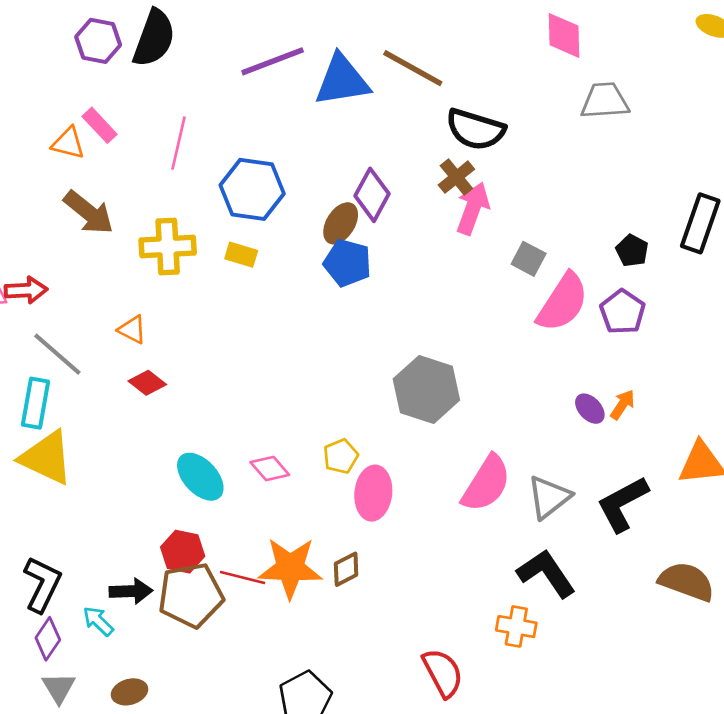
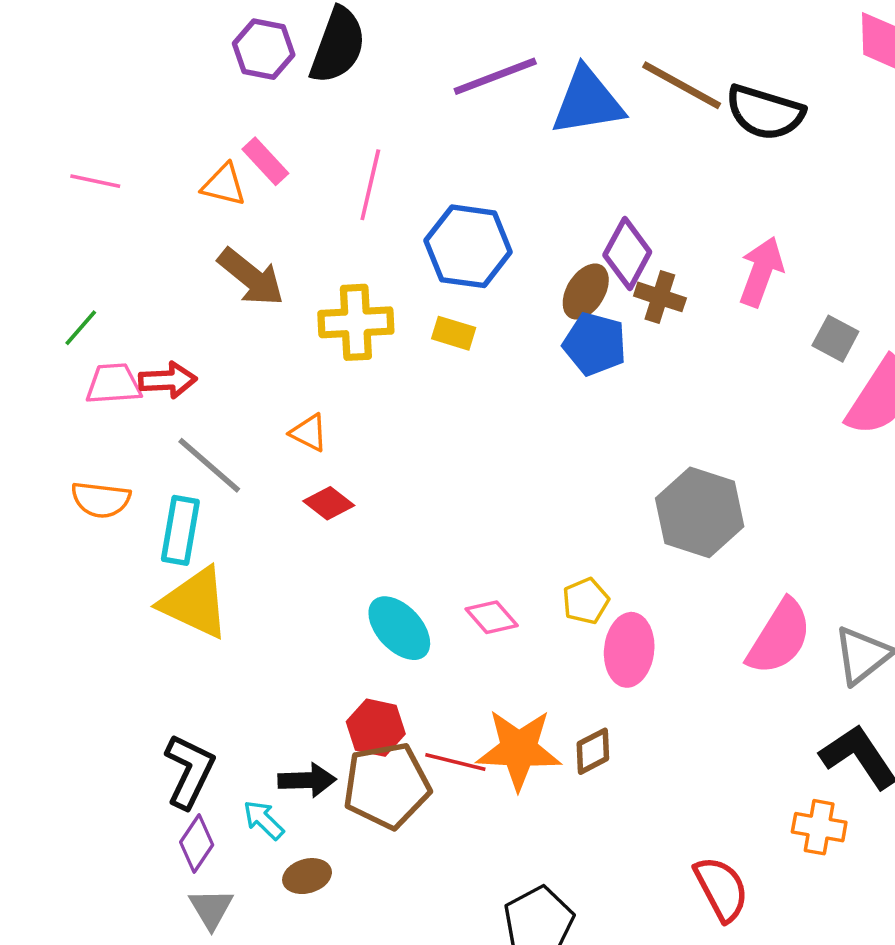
black semicircle: (475, 129) -> (765, 112), moved
brown cross: (456, 177) -> (660, 297), moved, turned -33
brown ellipse: (130, 692) -> (307, 876), moved

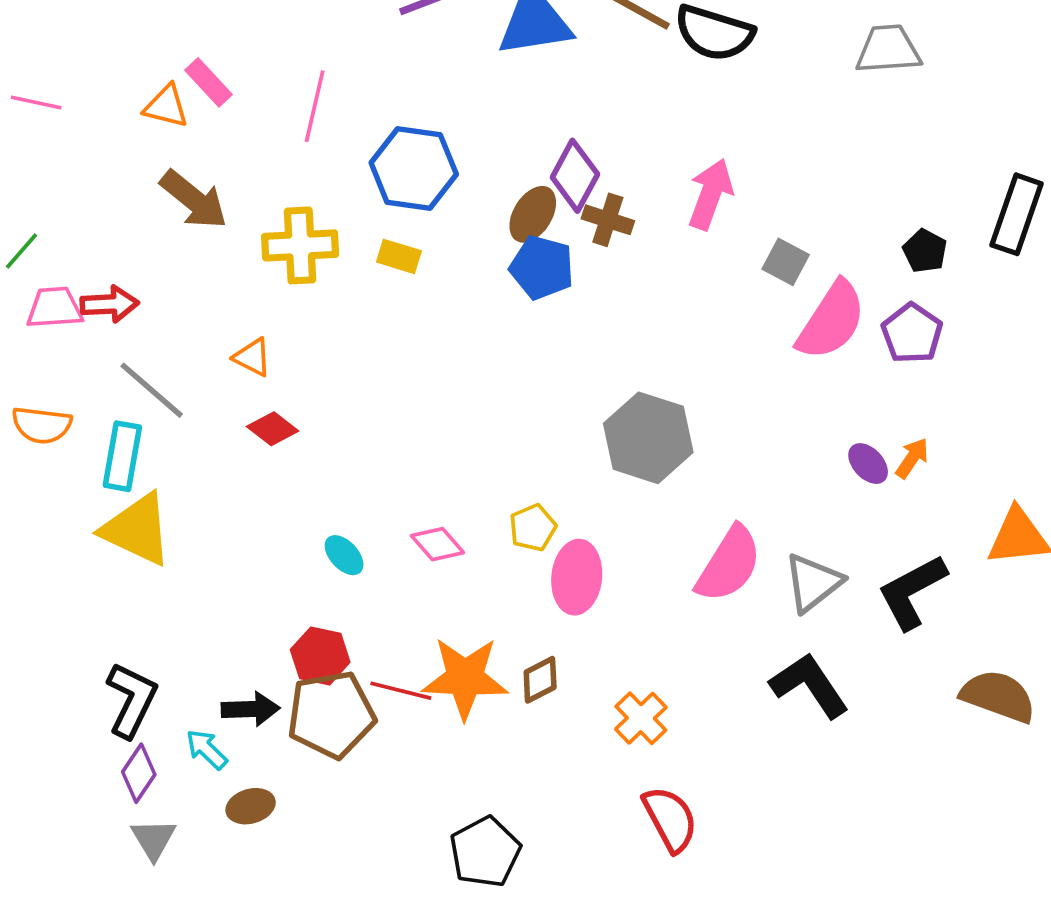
cyan ellipse: (399, 628) -> (344, 555), size x0.6
orange cross: (819, 827) -> (641, 718), moved, turned 36

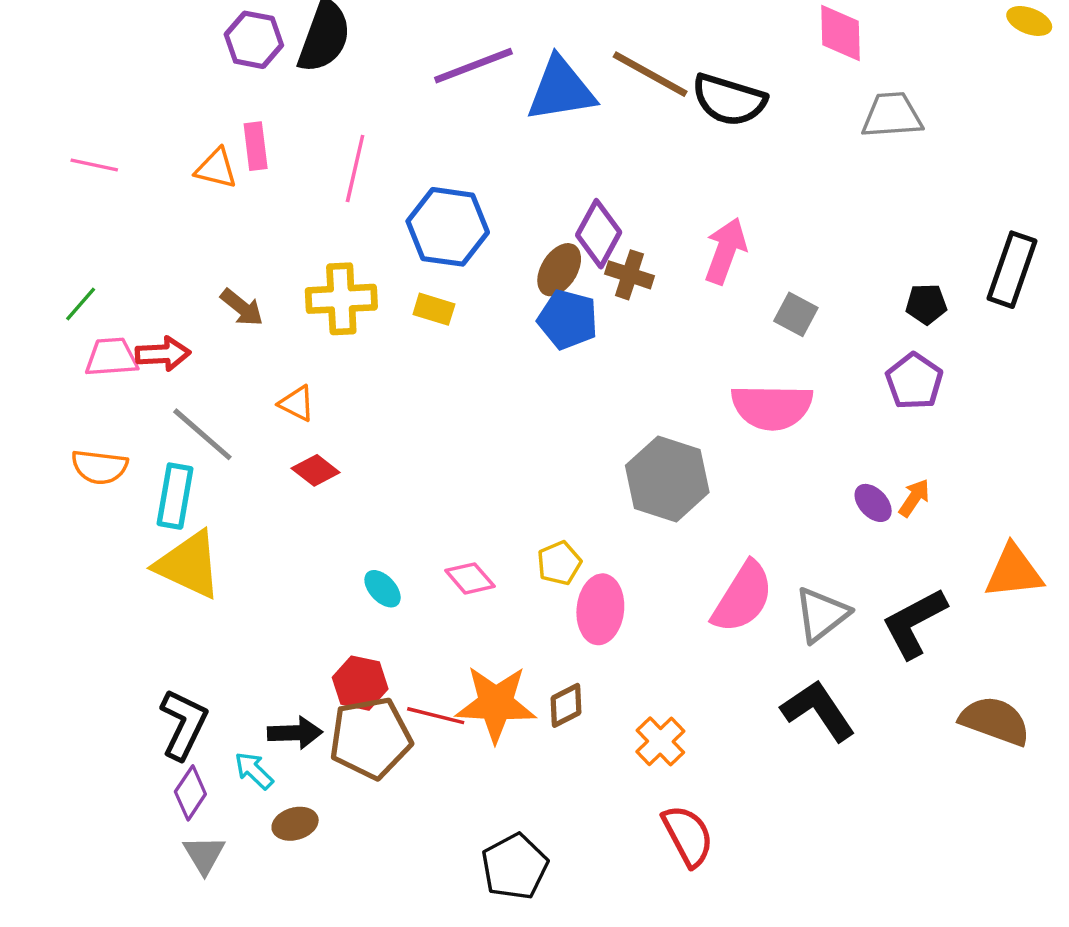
pink rectangle: (208, 82) -> (256, 146), turned 36
brown arrow: (194, 200) -> (242, 307), moved, size x0.7
black pentagon: (925, 251) -> (926, 304), turned -30
pink semicircle: (831, 321) -> (772, 407), moved, turned 58

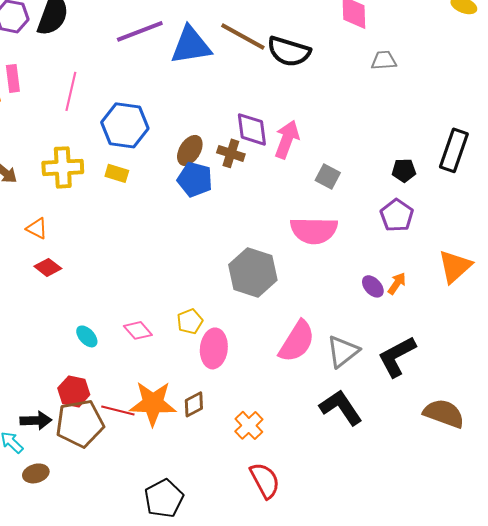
gray trapezoid: (892, 115) -> (384, 60), size x0.7
purple diamond: (599, 234) -> (252, 129), moved, turned -36
orange triangle: (1014, 572) -> (455, 266), moved, turned -36

